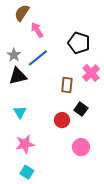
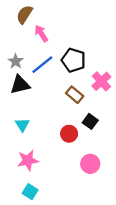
black pentagon: (79, 43) -> (74, 60), moved
brown rectangle: (67, 85) -> (75, 95), turned -56

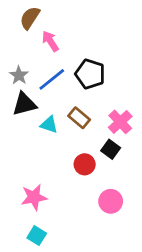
pink cross: (101, 81) -> (120, 122), moved
brown rectangle: (75, 95) -> (79, 118), moved
cyan triangle: (22, 125) -> (49, 125), moved, turned -40

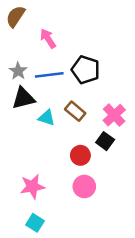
brown semicircle: (30, 18) -> (16, 16), moved
blue line: (52, 79) -> (49, 75), turned 32
pink circle: (111, 201) -> (84, 186), moved

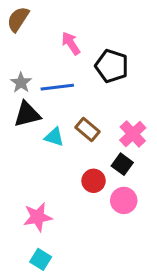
pink arrow: (48, 39) -> (71, 43), moved
black pentagon: (86, 70) -> (112, 66), moved
pink circle: (84, 186) -> (124, 200), moved

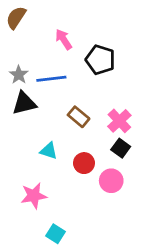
cyan triangle: (54, 137) -> (49, 151), moved
black square: (122, 164) -> (121, 148), moved
cyan square: (41, 259) -> (55, 234), moved

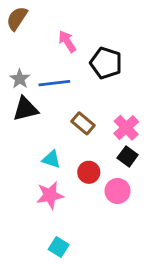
pink star: (34, 196) -> (50, 195), moved

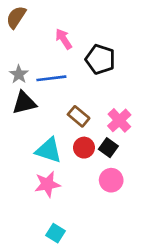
black square: (128, 156) -> (108, 148), moved
cyan triangle: (51, 159) -> (49, 150), size x1.5
red circle: (89, 172) -> (84, 148), moved

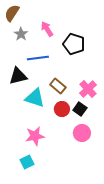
gray star: (19, 74) -> (21, 34), moved
cyan triangle: (49, 150) -> (35, 98), moved
cyan square: (55, 233) -> (27, 162), moved, turned 32

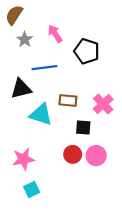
brown rectangle: (58, 86) -> (68, 100), turned -35
red circle: (62, 109) -> (73, 154), moved
black square: (80, 109) -> (83, 127), moved, turned -32
pink star: (35, 136) -> (23, 159), moved

